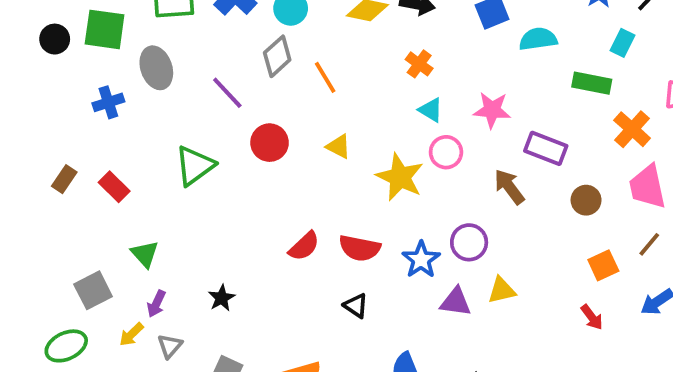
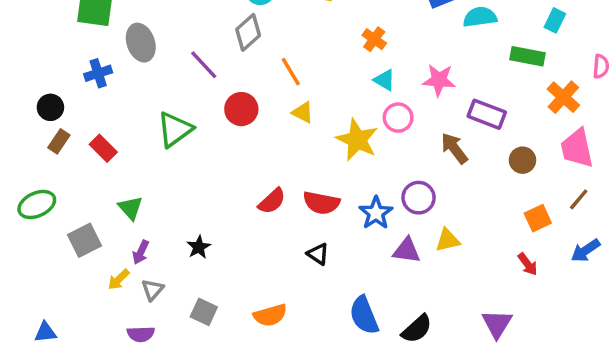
black circle: (55, 39) -> (50, 107), moved
orange line: (325, 77) -> (291, 72), moved
green ellipse: (66, 346) -> (37, 204), moved

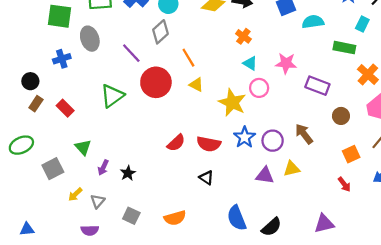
red circle: (241, 109) -> (156, 82), size x1.4
brown arrow: (454, 148) -> (304, 134), moved
blue star: (376, 213) -> (245, 137), moved
purple arrow: (141, 252) -> (103, 168), moved
purple triangle: (497, 324) -> (324, 224), turned 45

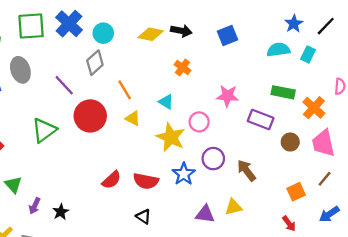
cyan semicircle: (313, 22) -> (278, 50), moved
green rectangle: (344, 48) -> (283, 92), moved
cyan triangle: (250, 63) -> (166, 102), moved
brown circle: (341, 116) -> (290, 142), moved
purple circle: (273, 141) -> (213, 159), moved

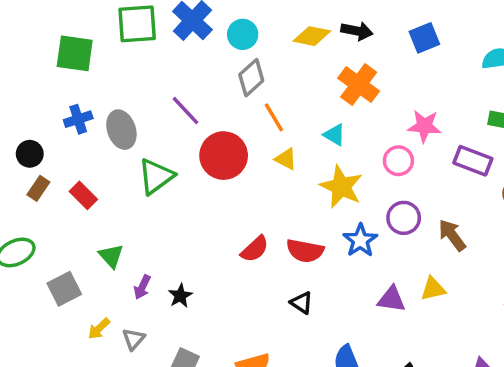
gray diamond: (95, 63) -> (251, 78), moved
orange cross: (183, 67) -> (359, 85), size x1.6
gray ellipse: (20, 70) -> (121, 130), moved
pink circle: (199, 122) -> (398, 161), moved

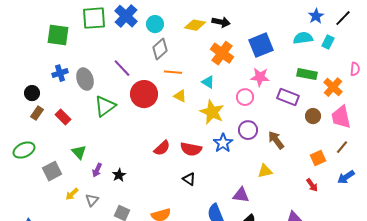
blue square: (424, 38) -> (261, 45), moved, size x1.4
orange line: (274, 117) -> (173, 72), turned -54
purple triangle: (392, 299) -> (241, 195), moved

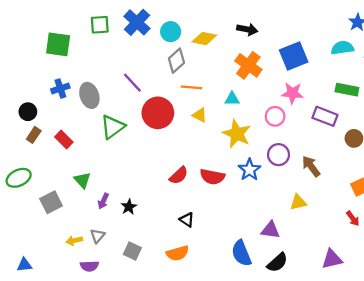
green square: (94, 18) -> (100, 25), size x0.7
yellow diamond: (195, 25) -> (204, 39), moved
cyan triangle: (208, 82) -> (232, 99), turned -32
black triangle: (189, 179) -> (187, 220), moved
yellow arrow: (72, 194) -> (74, 241), moved, turned 32

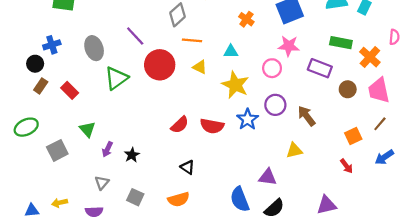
orange cross: (248, 65) -> (246, 19), size x0.6
blue cross: (60, 88) -> (52, 45), moved
yellow arrow: (74, 241) -> (60, 203), moved

